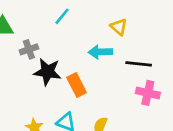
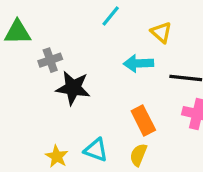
cyan line: (62, 16) -> (111, 16), moved
orange rectangle: (77, 85) -> (143, 121), moved

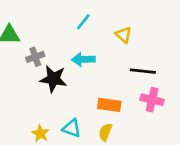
cyan arrow: (138, 63) -> (83, 59), moved
orange rectangle: (143, 121) -> (109, 105), turned -55

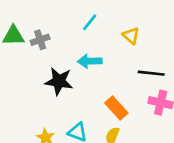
gray cross: (35, 57) -> (40, 40), moved
orange rectangle: (109, 105) -> (116, 108), turned 40

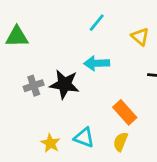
gray cross: (40, 40) -> (34, 86), moved

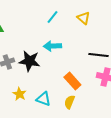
yellow triangle: (140, 37) -> (83, 18), moved
yellow star: (50, 143) -> (19, 94), moved

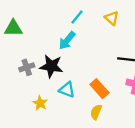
cyan arrow: (52, 46) -> (67, 40), moved, turned -48
cyan triangle: (43, 99) -> (67, 90), moved

